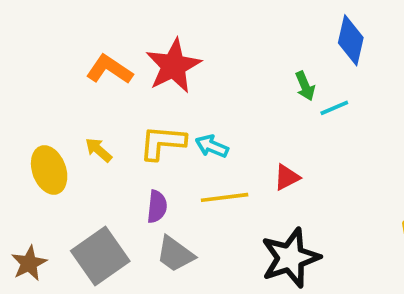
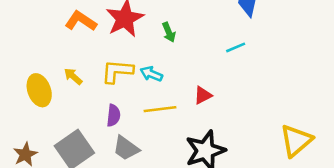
green arrow: (305, 86) -> (169, 32), moved

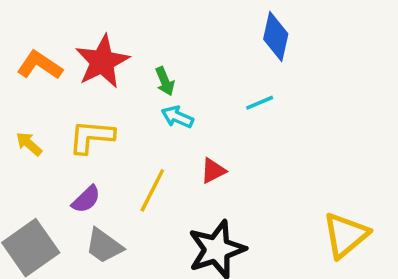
cyan arrow: (151, 74) -> (177, 117), moved
yellow line: (160, 109) -> (152, 190), turned -56
purple semicircle: (113, 115) -> (86, 199), turned 40

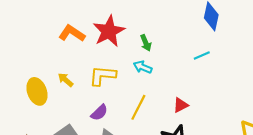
cyan arrow: (177, 117) -> (143, 67), moved
red triangle: (213, 171) -> (181, 105), moved

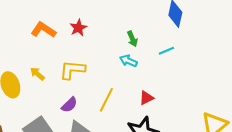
red star: (109, 31) -> (78, 28), size x0.6
green arrow: (146, 43) -> (132, 39), moved
cyan arrow: (143, 67) -> (128, 61), moved

